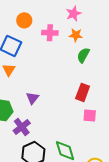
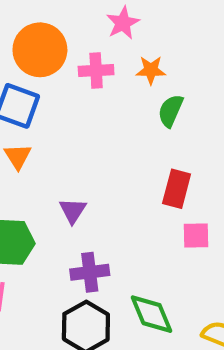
pink star: (74, 14) -> (123, 23), moved
orange circle: (24, 20) -> (40, 50), size x1.6
purple cross: (22, 127) -> (90, 272), moved, turned 36

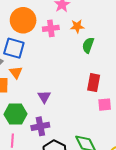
purple cross: (90, 272) -> (40, 126), moved

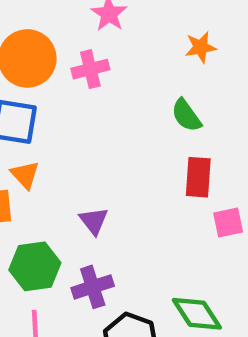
orange star: (77, 26) -> (201, 47), moved
green semicircle: (88, 45) -> (186, 115), moved, turned -49

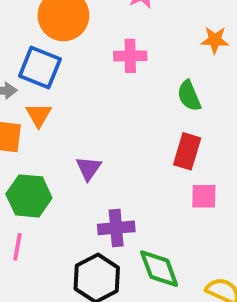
pink cross: (90, 69) -> (130, 56), moved
purple cross: (93, 287) -> (116, 228), moved

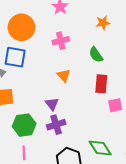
orange triangle: (39, 115) -> (64, 75), moved
purple cross: (116, 228) -> (56, 125), moved

